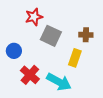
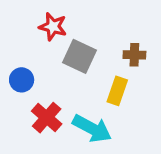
red star: (34, 17) -> (53, 27), turned 30

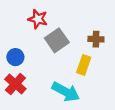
gray square: (80, 56) -> (57, 40), turned 30
red cross: (47, 118) -> (15, 84), moved

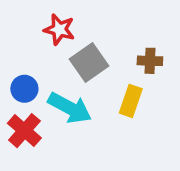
cyan arrow: (66, 92) -> (70, 108), moved

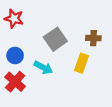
red star: (59, 29) -> (14, 19), moved
cyan arrow: (70, 108) -> (43, 67), size x0.7

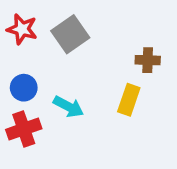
gray square: (55, 39) -> (70, 34), moved
red cross: (15, 82) -> (24, 129), turned 30

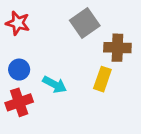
gray square: (70, 34) -> (85, 23), moved
brown cross: (148, 60) -> (117, 48), size x1.4

